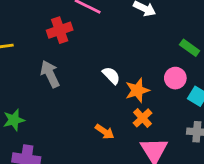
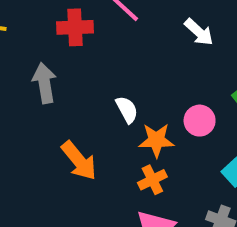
pink circle: (175, 78) -> (200, 121), moved
orange arrow: (105, 132) -> (79, 161), moved, size x1.5

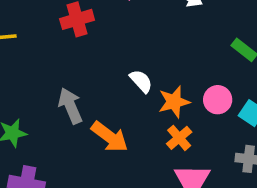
gray arrow: (44, 83) -> (70, 106), moved
pink circle: (200, 121) -> (218, 100), moved

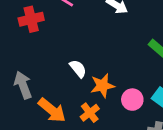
pink circle: (218, 100) -> (132, 100), moved
orange cross: (179, 138) -> (90, 113), moved

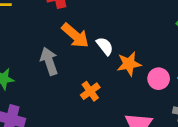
orange arrow: (52, 110) -> (75, 35), moved
orange cross: (90, 113) -> (90, 91), moved

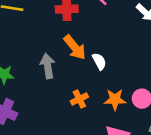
orange star: (129, 64) -> (115, 99), moved

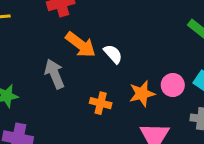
orange cross: (79, 99) -> (101, 103), turned -36

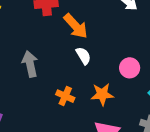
orange arrow: (81, 45) -> (76, 26), moved
pink circle: (173, 85) -> (130, 68), moved

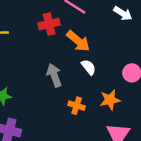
gray arrow: (30, 64) -> (54, 75), moved

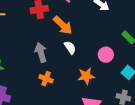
orange cross: (77, 106) -> (46, 79), moved

